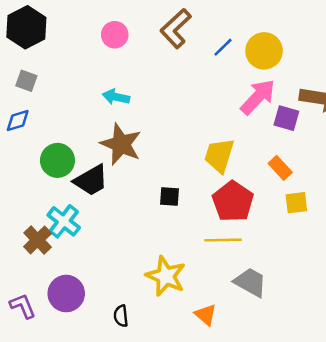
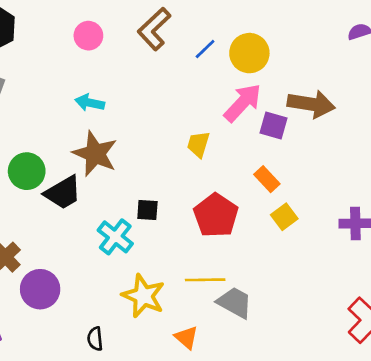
yellow trapezoid: (219, 155) -> (198, 144), moved, size x0.7
yellow square: (296, 203) -> (284, 217), turned -30
cyan cross: (64, 221) -> (115, 237), moved
yellow line: (223, 240) -> (205, 280), moved
purple circle: (66, 294) -> (40, 289), moved

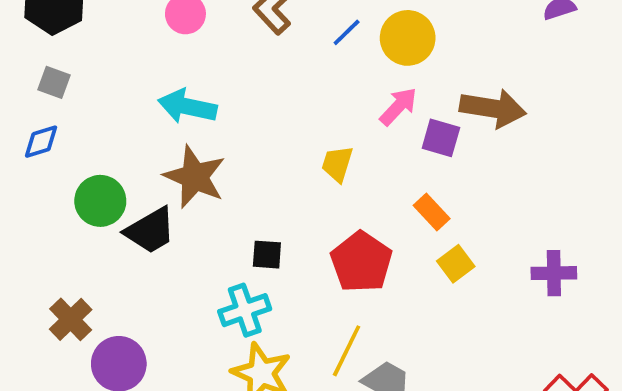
cyan arrow: (90, 103) -> (187, 106), size x1.4
pink arrow: (243, 103) -> (398, 106), size x0.7
cyan cross: (115, 237) -> (245, 310), moved, turned 33
yellow line: (205, 280) -> (347, 351), turned -63

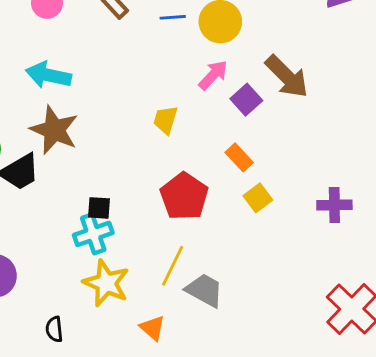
blue line: (347, 32) -> (173, 17), turned 40
brown arrow: (493, 108) -> (287, 77), turned 36
purple square: (441, 138) -> (246, 100), turned 32
black square: (267, 255) -> (99, 208), moved

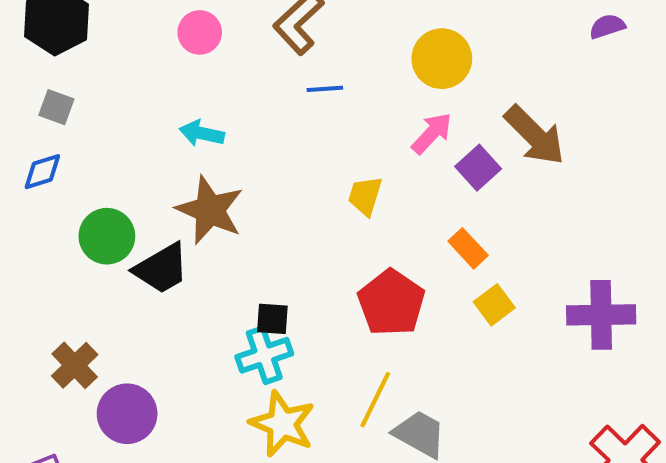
blue line: (173, 17) -> (325, 89), moved
cyan arrow: (48, 75) -> (202, 133), size x0.7
purple cross: (334, 205) -> (601, 315), size x1.4

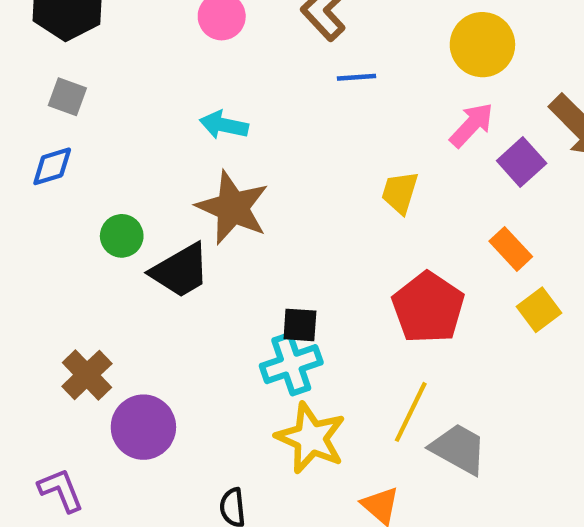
green circle: (107, 236) -> (122, 236), size x0.7

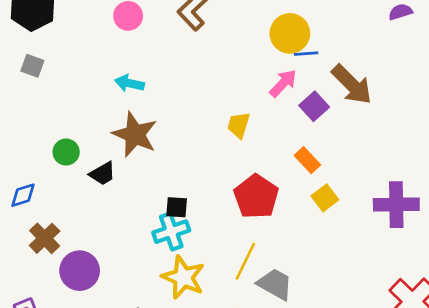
blue line: (356, 77) -> (306, 54), moved
blue diamond: (52, 166) -> (23, 195), moved
black trapezoid: (180, 271) -> (103, 174), size x0.7

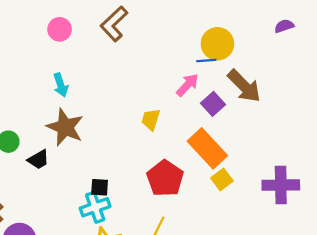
yellow circle: (290, 33) -> (217, 44), moved
cyan arrow: (129, 83) -> (61, 85), turned -120
orange rectangle: (307, 160) -> (207, 148), size x1.8

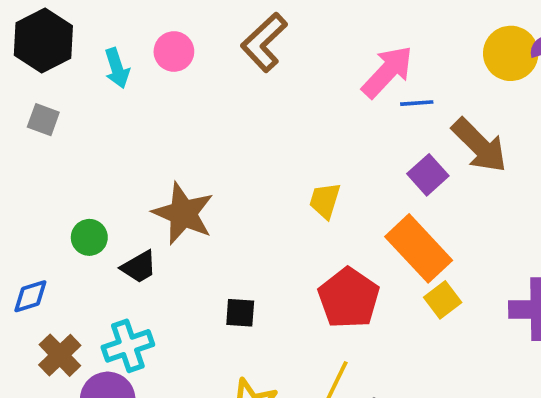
yellow circle: (217, 44) -> (511, 53), moved
cyan arrow: (61, 85) -> (117, 68), moved
pink arrow: (187, 85) -> (387, 72), moved, size x1.4
cyan cross: (95, 207) -> (128, 346), moved

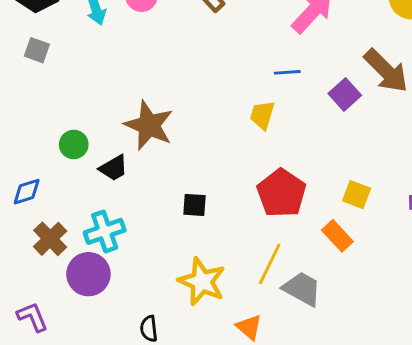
blue line: (417, 103) -> (287, 72), moved
orange rectangle: (419, 248) -> (337, 236), moved, size x0.6
yellow square: (443, 300) -> (357, 195), turned -32

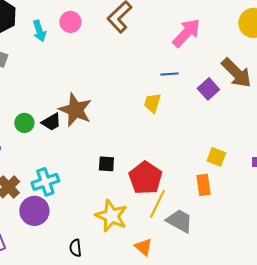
black trapezoid: (113, 168) -> (51, 122), moved
red pentagon: (281, 193) -> (145, 178), moved
orange rectangle: (337, 236) -> (203, 185), turned 35

